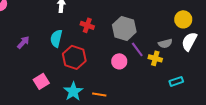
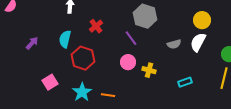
yellow circle: (183, 19) -> (202, 20), moved
red cross: (87, 25) -> (96, 26), turned 32
gray hexagon: (124, 28) -> (145, 16), moved
purple line: (137, 49) -> (131, 38), moved
yellow cross: (155, 58) -> (149, 70), moved

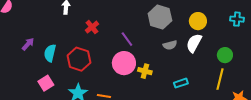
gray hexagon: (145, 16) -> (160, 17), moved
cyan semicircle: (65, 39) -> (50, 53), moved
pink circle: (128, 62) -> (124, 63), size x1.5

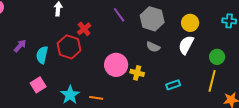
purple line: (127, 39) -> (119, 15), moved
gray semicircle: (170, 45) -> (153, 47), moved, turned 40
red hexagon: (79, 59) -> (69, 47), moved

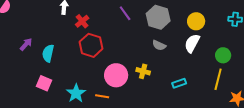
red cross: (84, 29) -> (82, 21), moved
red hexagon: (69, 47) -> (91, 45), moved
pink circle: (116, 65) -> (116, 75), moved
pink square: (38, 85) -> (44, 83), turned -35

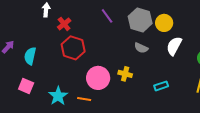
yellow circle: (196, 21) -> (164, 23), moved

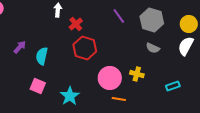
yellow circle: (164, 23) -> (189, 24), moved
orange line: (84, 99) -> (119, 99), moved

